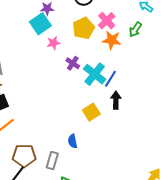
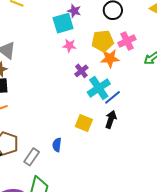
orange star: (112, 40) -> (110, 58), moved, turned -30
yellow square: (91, 112) -> (84, 123), turned 36

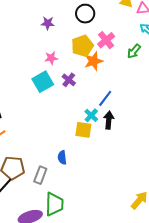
cyan square: (63, 23) -> (43, 82), moved
cyan cross: (99, 88) -> (91, 115), moved, size x0.6

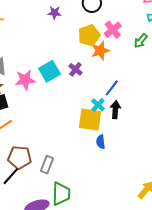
pink star: (51, 58) -> (25, 80), moved, size x1.5
yellow square: (83, 130) -> (90, 119), size x1.4
blue semicircle: (62, 157) -> (101, 142), moved

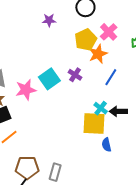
blue line: (112, 88) -> (111, 77), moved
black arrow: (115, 110) -> (118, 111), turned -90

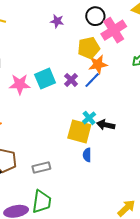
pink cross: (109, 32) -> (114, 30), moved, size x1.4
blue line: (111, 77) -> (92, 80), moved
gray rectangle: (55, 172) -> (41, 168), moved, turned 48

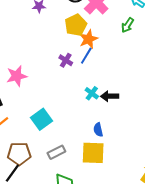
cyan square: (45, 79) -> (42, 119), moved
yellow square: (79, 131) -> (93, 153), moved

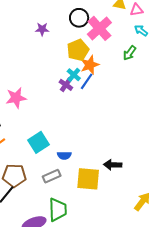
cyan cross: (92, 93) -> (74, 75), moved
black arrow: (110, 96) -> (113, 165), moved
blue semicircle: (98, 130) -> (64, 155), moved, turned -80

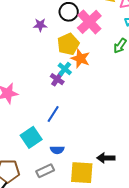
purple star: (42, 29) -> (40, 25), moved
orange star: (90, 65) -> (80, 59), turned -30
blue line: (87, 81) -> (53, 114), moved

